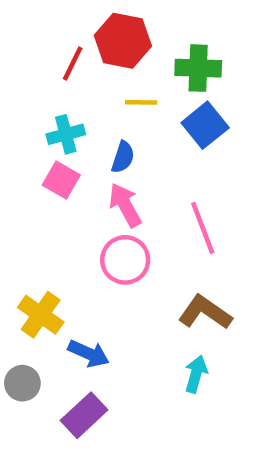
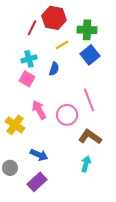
yellow line: (141, 102) -> (62, 45), turned -32
pink arrow: (125, 205) -> (39, 110), moved
pink circle: (125, 260) -> (67, 115), moved
yellow cross: (41, 315) -> (15, 125), moved

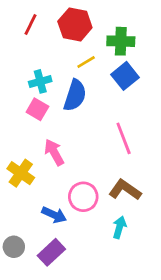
red line: (32, 28) -> (30, 25), moved
blue semicircle: (54, 69) -> (75, 95), size x1.6
pink circle: (67, 115) -> (83, 197), moved
gray circle: (10, 168) -> (14, 247), moved

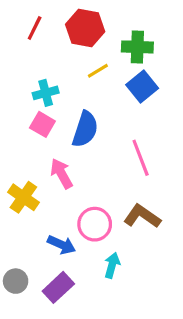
blue semicircle: (75, 95) -> (85, 129), moved
cyan arrow: (119, 227) -> (112, 265), moved

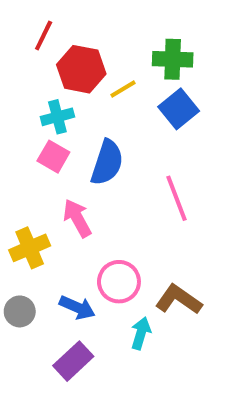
red hexagon: (85, 28) -> (81, 69), moved
yellow cross: (23, 197) -> (30, 248), turned 32
brown L-shape: (142, 216) -> (179, 300), moved
gray circle: (16, 281) -> (20, 311), moved

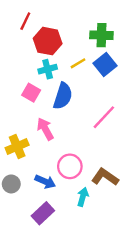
yellow line: (123, 89) -> (78, 63), moved
cyan cross: (57, 117) -> (48, 69), moved
pink line: (177, 198) -> (104, 117), turned 64

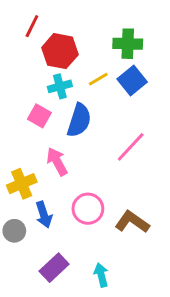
blue arrow: (45, 182) -> (44, 215), moved, turned 48
cyan arrow: (83, 197) -> (101, 275), moved, turned -30

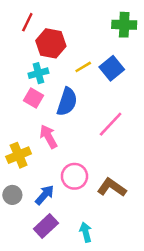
green cross: (128, 44) -> (124, 25), moved
cyan cross: (60, 86) -> (38, 73), moved
blue arrow: (44, 215) -> (45, 195), moved, turned -120

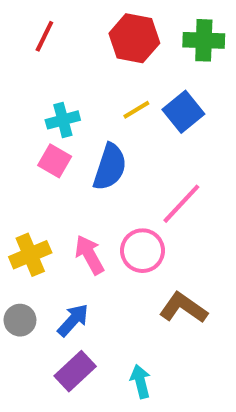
red hexagon: (51, 43) -> (134, 38), moved
pink arrow: (48, 137) -> (89, 255), moved
pink circle: (74, 176) -> (143, 251), moved

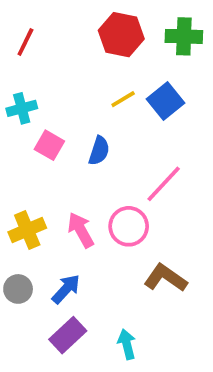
red line: (44, 36) -> (25, 42), moved
cyan cross: (63, 120) -> (22, 108), moved
blue semicircle: (110, 167) -> (99, 151), size x0.7

